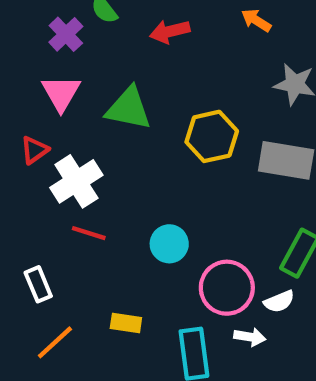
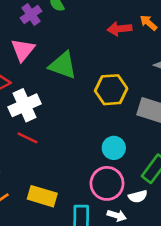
red arrow: (170, 31) -> (119, 29), moved
cyan circle: (169, 244) -> (114, 148), moved
yellow rectangle: (126, 323) -> (42, 196), size x1.5

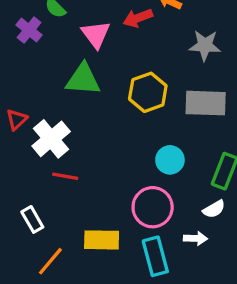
pink triangle: (23, 50) -> (96, 34), moved
pink circle: (107, 183) -> (153, 207), moved

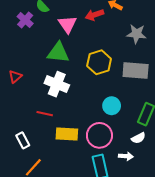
white cross: (51, 139) -> (57, 84), moved, turned -30
yellow rectangle: (102, 240) -> (67, 134), moved

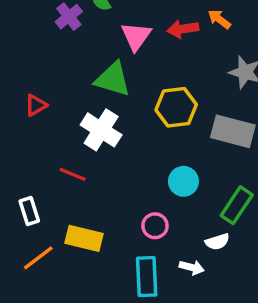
yellow rectangle: (67, 134) -> (84, 238), moved
pink circle: (99, 135) -> (155, 226), size x0.6

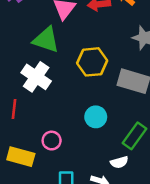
red line: (73, 174) -> (14, 109), turned 72
pink circle: (155, 226) -> (52, 141), moved

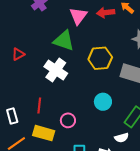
red line: (14, 109) -> (39, 106), moved

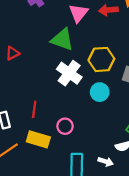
white cross: (56, 70) -> (69, 73), moved
cyan circle: (103, 102) -> (100, 92), moved

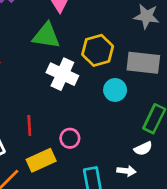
cyan circle: (100, 92) -> (115, 90), moved
yellow rectangle: (38, 139) -> (41, 160), turned -30

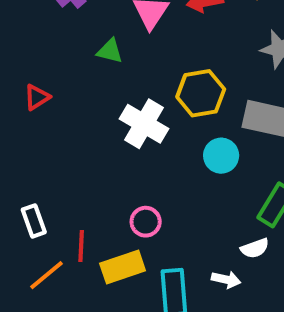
green triangle: (46, 36) -> (110, 51), moved, size x0.6
red line: (29, 125) -> (81, 246), moved
yellow rectangle: (41, 160) -> (123, 267), moved

